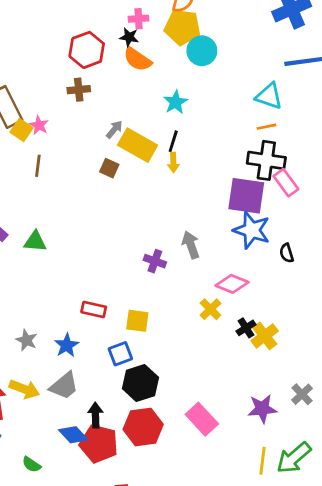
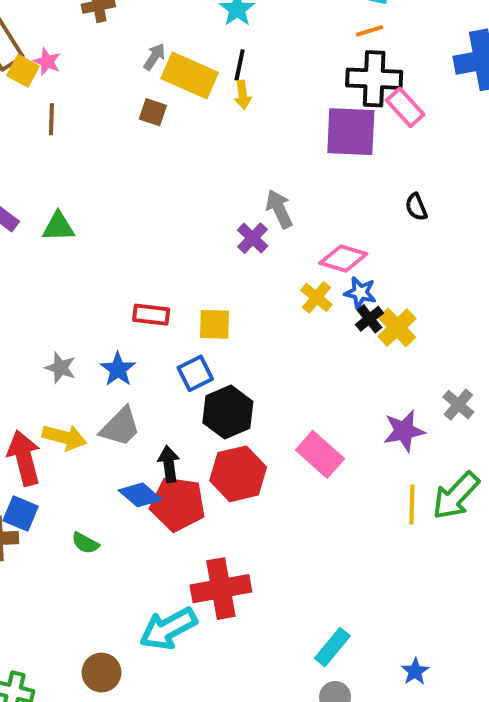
blue star: (252, 230) -> (360, 293), moved, size x0.6
purple cross: (155, 261) -> (253, 238), moved, turned 30

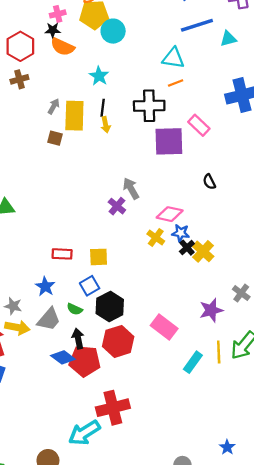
yellow rectangle: (190, 76) -> (74, 116), turned 72
black cross: (374, 79) -> (149, 106), moved
gray star: (60, 368) -> (13, 306), moved
green semicircle: (85, 543) -> (75, 309), moved
cyan rectangle: (332, 647) -> (193, 362), moved

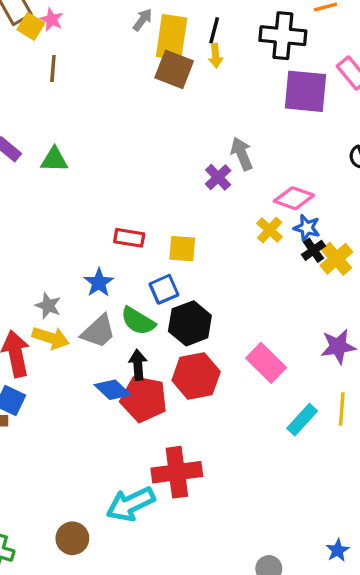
brown square: (55, 138) -> (174, 69), moved, size x1.6
green semicircle: (75, 309) -> (138, 321), size x1.5

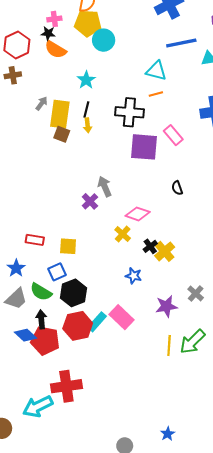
brown square: (174, 69) -> (62, 134), size x0.7
blue star: (307, 228) -> (134, 276), moved
cyan rectangle: (302, 420) -> (97, 322), moved

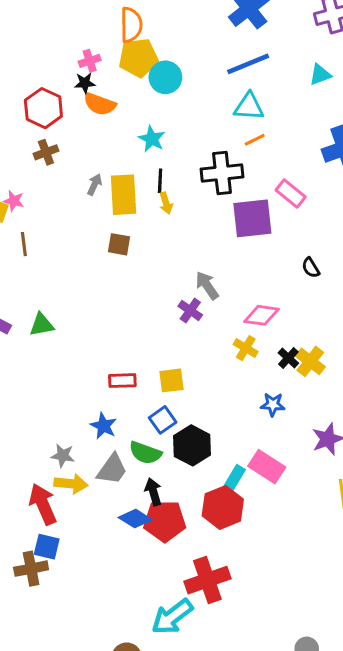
blue line: (181, 43) -> (248, 64), moved
brown square: (62, 134) -> (119, 244), moved
red hexagon: (78, 326) -> (223, 507), moved

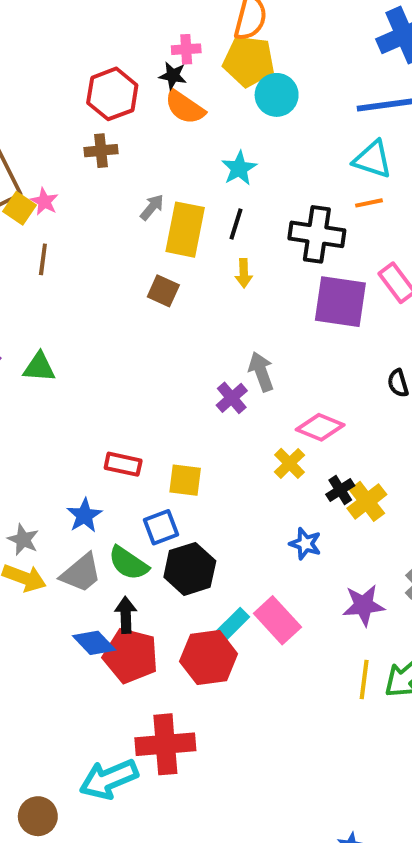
yellow arrow: (166, 203) -> (244, 273), moved

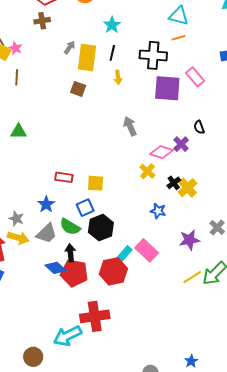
purple cross: (232, 398) -> (181, 144), moved
yellow line: (364, 680) -> (192, 277), turned 54

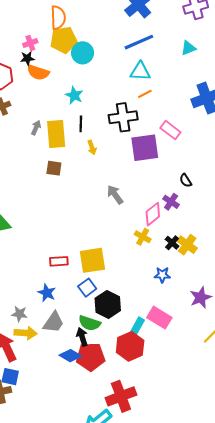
pink diamond: (162, 152) -> (153, 214), turned -45
yellow square: (96, 183) -> (92, 260), size x1.5
green semicircle: (70, 227) -> (90, 323), moved

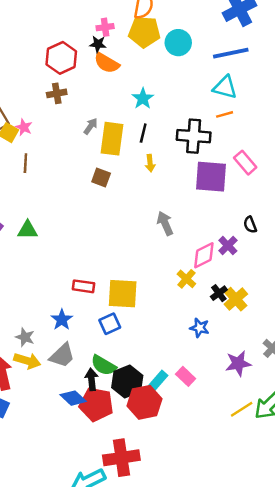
cyan circle: (83, 53) -> (178, 43), moved
black hexagon: (108, 304) -> (127, 382), moved
pink rectangle: (159, 318) -> (186, 376), size x0.7

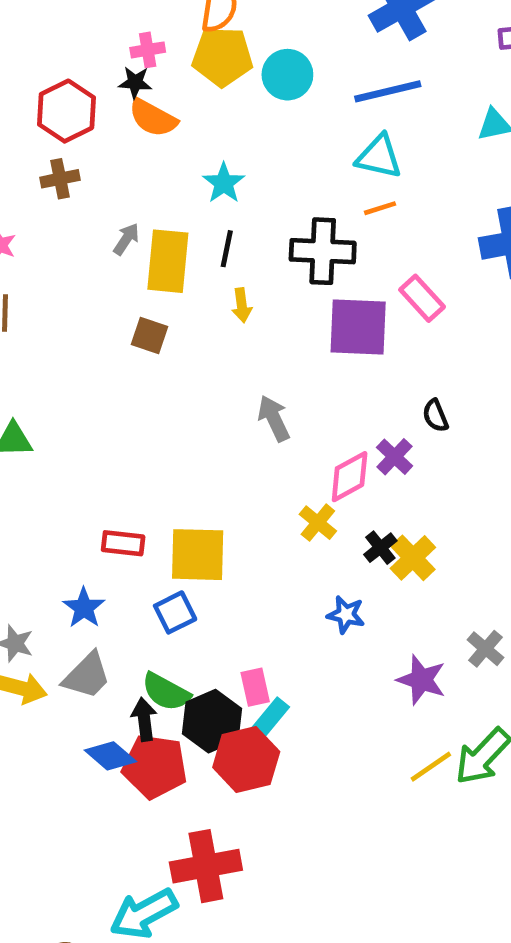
purple star: (238, 363) -> (421, 680), turned 30
pink rectangle: (186, 376) -> (255, 687), moved, turned 36

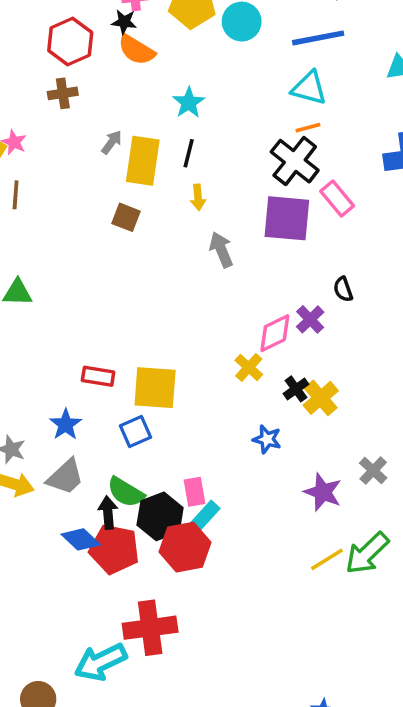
black cross: (323, 251) -> (295, 161), moved, turned 33
gray arrow: (274, 418) -> (221, 250), moved

